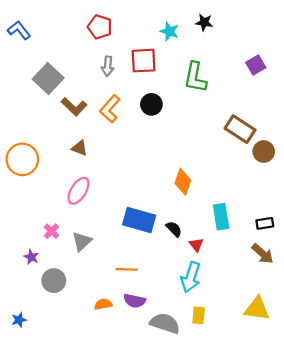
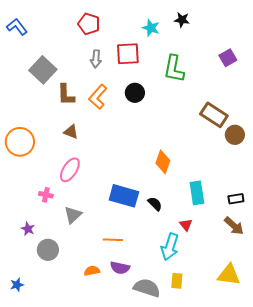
brown L-shape: (74, 107) -> (66, 95), turned 45
pink cross: (52, 231) -> (46, 195), moved, turned -32
red triangle: (196, 245) -> (186, 225), moved

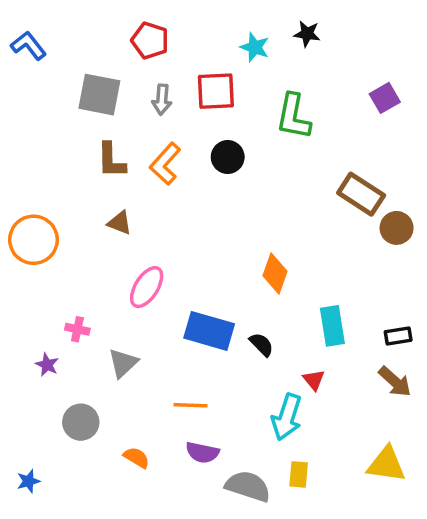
gray square: (43, 70) -> (99, 95), moved, turned -32
pink ellipse: (70, 170) -> (147, 287), moved
purple star: (28, 229) -> (47, 365), moved
orange semicircle: (92, 271) -> (136, 458), moved, turned 42

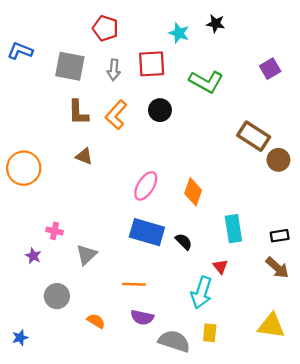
blue L-shape: (28, 46) -> (20, 51), moved, turned -30
green L-shape: (294, 116) -> (206, 82), turned -72
pink ellipse: (147, 287) -> (146, 186), moved

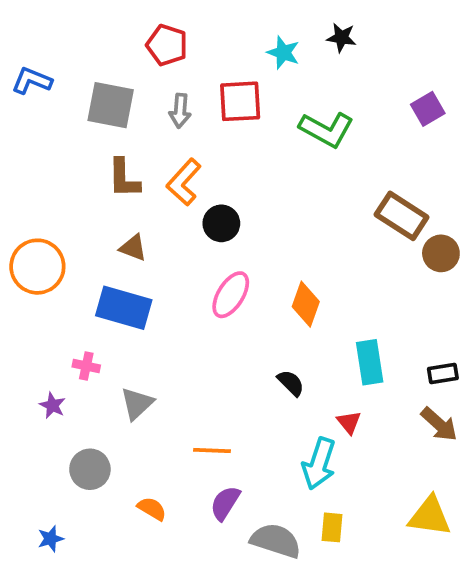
black circle: (160, 110) -> (221, 223), moved
blue rectangle: (147, 232) -> (124, 308), moved
purple semicircle: (142, 317) -> (225, 503), turned 110
blue star: (20, 338) -> (51, 539), moved

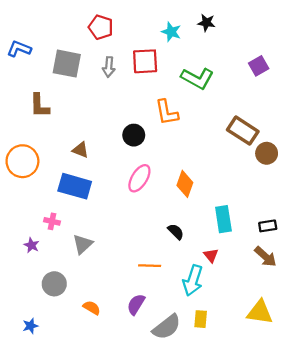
brown L-shape: (124, 178) -> (39, 106), moved
orange L-shape: (184, 182) -> (167, 112), moved, turned -52
orange line: (212, 450) -> (150, 266), moved
gray semicircle: (276, 541) -> (167, 327), turned 124

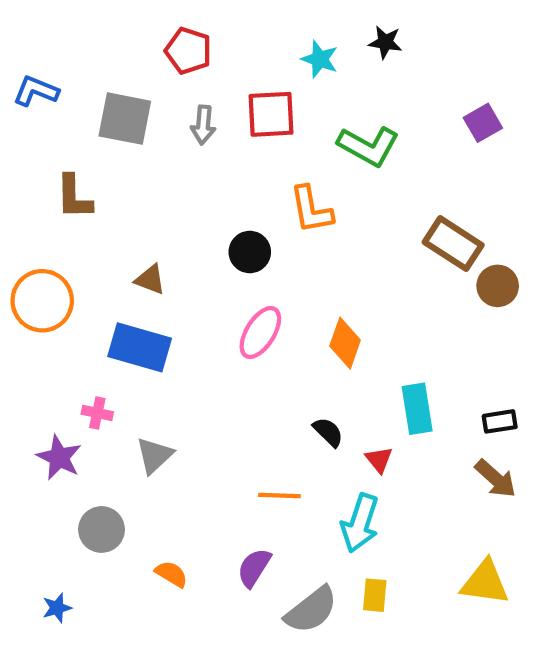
purple star: (32, 245) -> (59, 457), size x1.5
red triangle: (211, 255) -> (379, 460), moved

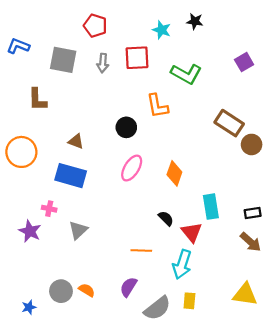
red triangle: (379, 460) -> (192, 232), size x1.5
gray circle: (102, 529) -> (61, 291), moved

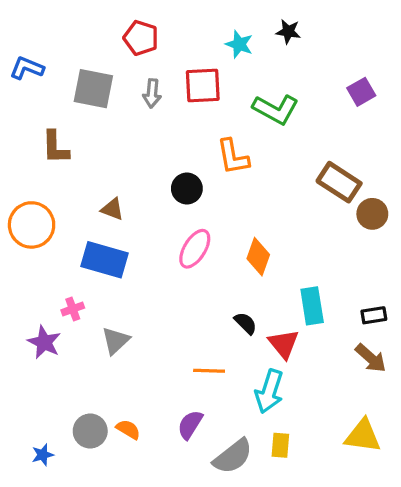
pink cross: (49, 209) -> (73, 309), turned -32

